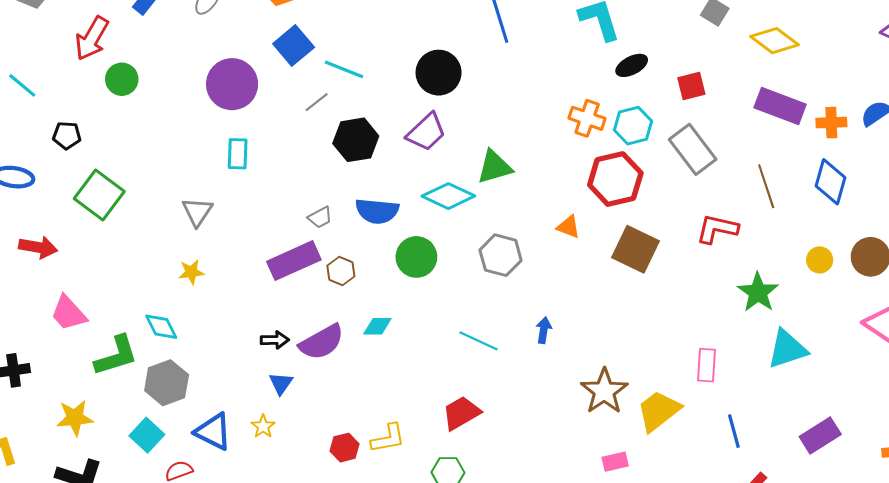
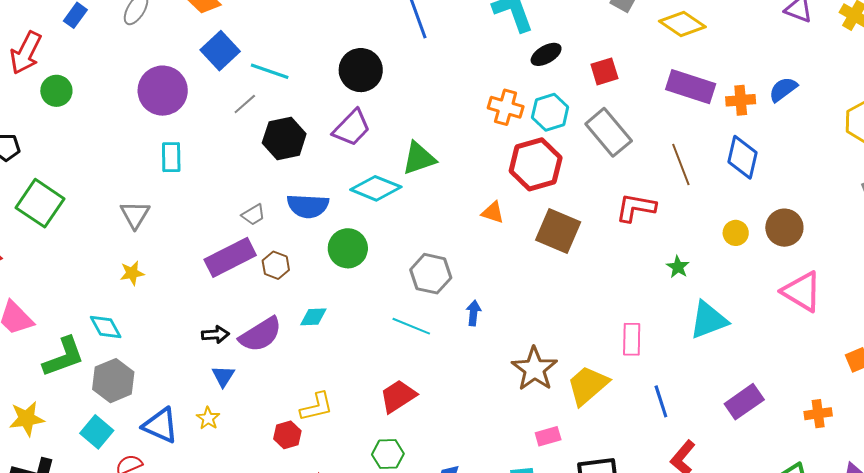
gray hexagon: (501, 255) -> (431, 274), moved
green star: (758, 292) -> (678, 267), size x0.6
yellow L-shape: (388, 438) -> (317, 407), moved

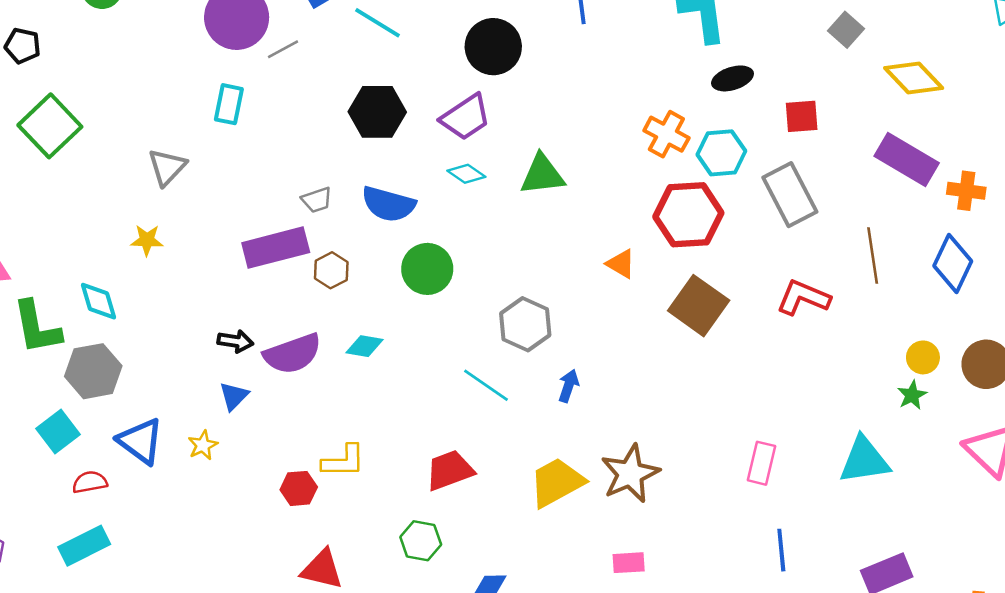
gray line: (245, 104) -> (283, 49), moved
cyan diamond: (376, 188) -> (466, 174), moved, size x0.6
green star: (678, 267) -> (912, 395), moved
green L-shape: (64, 357) -> (37, 327), turned 87
yellow trapezoid: (588, 385) -> (557, 482), moved

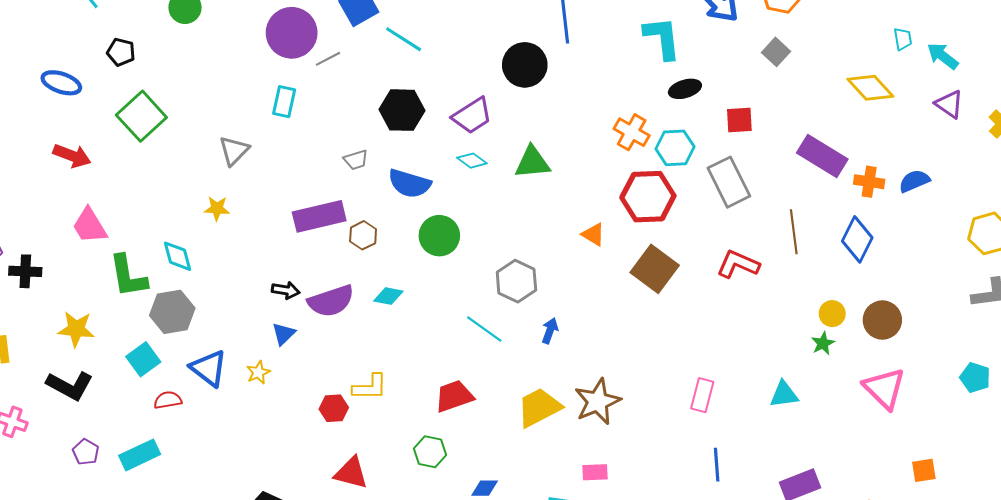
black circle: (493, 47) -> (525, 65), moved
yellow diamond: (914, 78) -> (870, 88), moved
gray trapezoid: (317, 200) -> (356, 160), moved
cyan triangle: (864, 460) -> (784, 394), size x0.7
cyan rectangle: (84, 546) -> (140, 455), moved

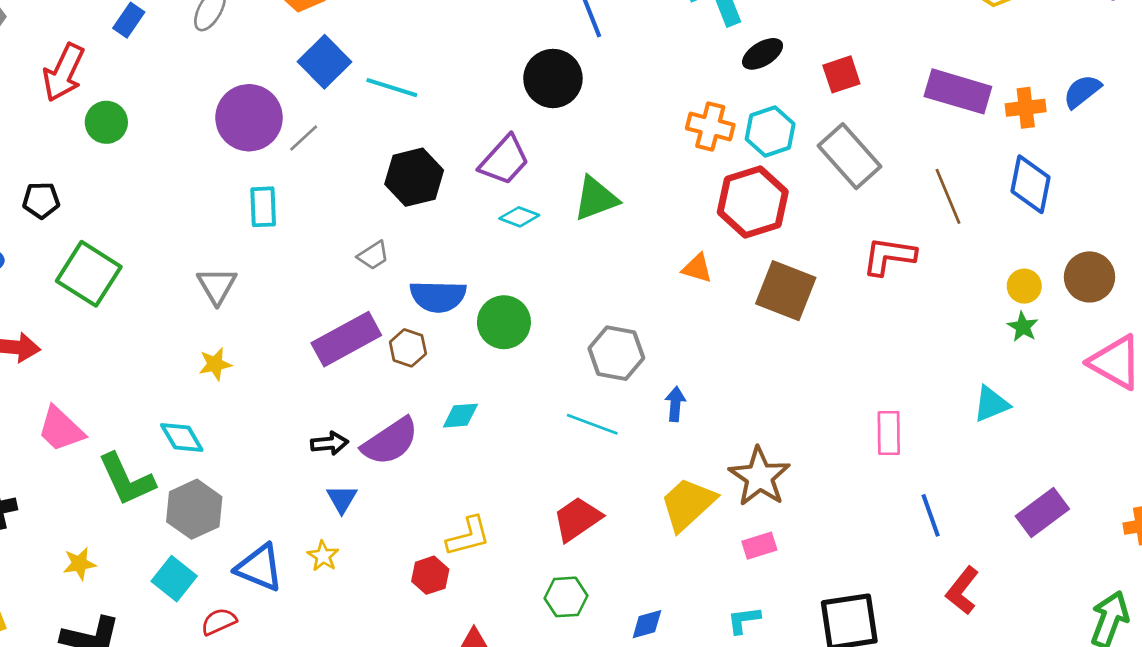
blue semicircle: (409, 184) -> (438, 296), moved
yellow star: (76, 329) -> (79, 564), size x0.7
pink rectangle: (595, 472) -> (759, 546), moved

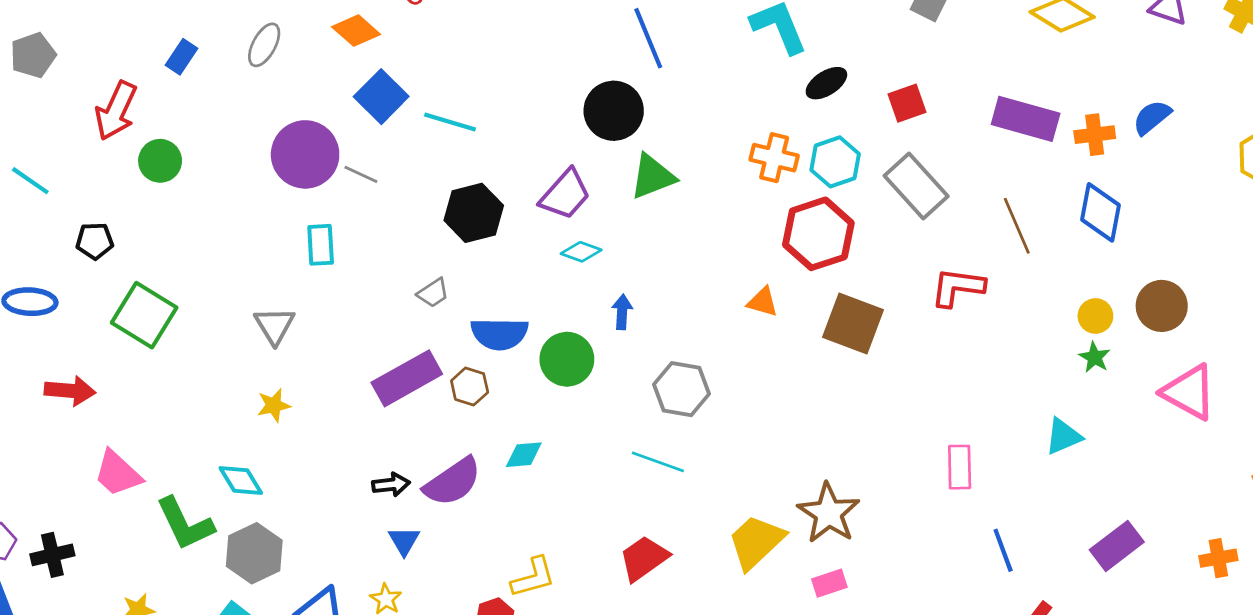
gray line: (304, 138) -> (361, 174), turned 68
green triangle: (596, 198) -> (653, 177), moved
blue arrow: (675, 404) -> (622, 312), moved

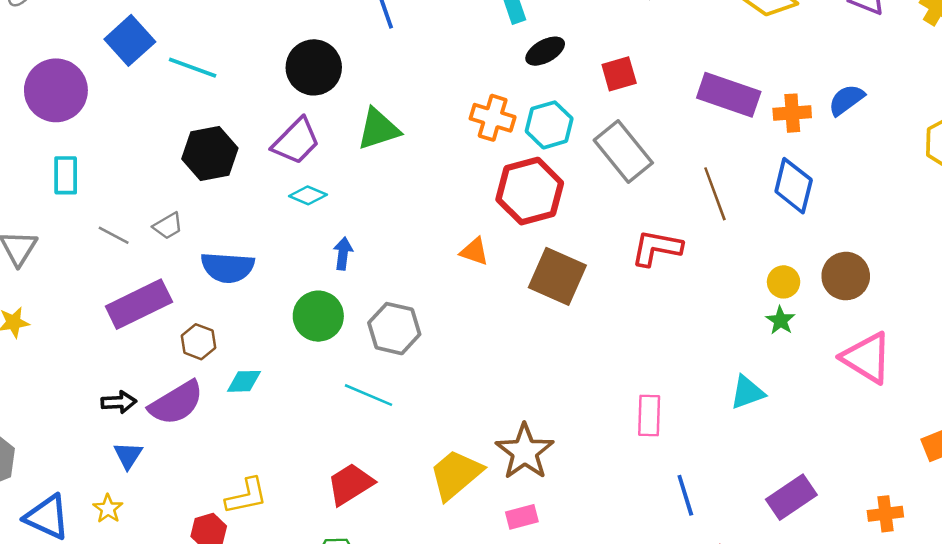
black circle: (614, 111) -> (314, 67), moved
gray line: (361, 174) -> (114, 235), moved
green circle: (567, 359) -> (318, 316), moved
brown hexagon: (470, 386) -> (198, 342), moved

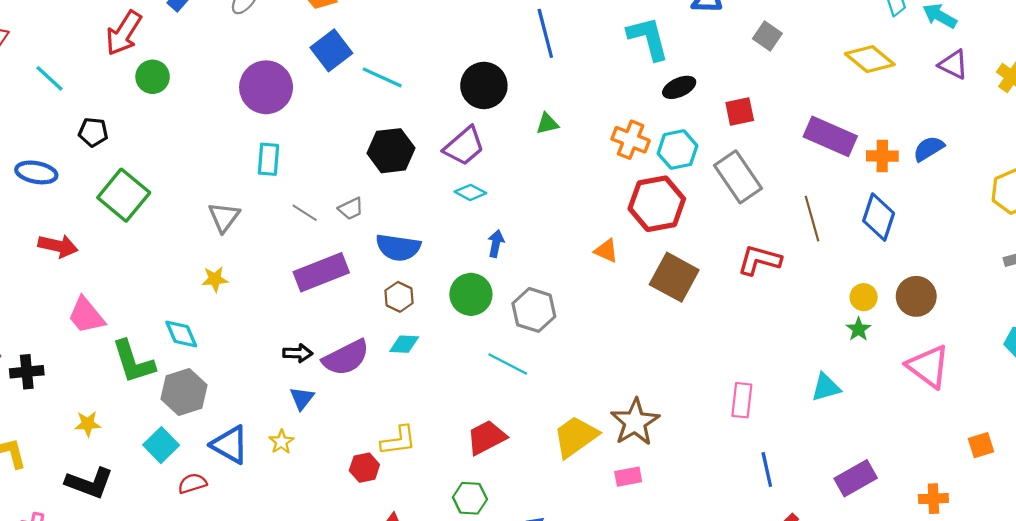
green triangle: (378, 129) -> (547, 124), moved, size x0.6
brown hexagon: (198, 342) -> (399, 297), moved

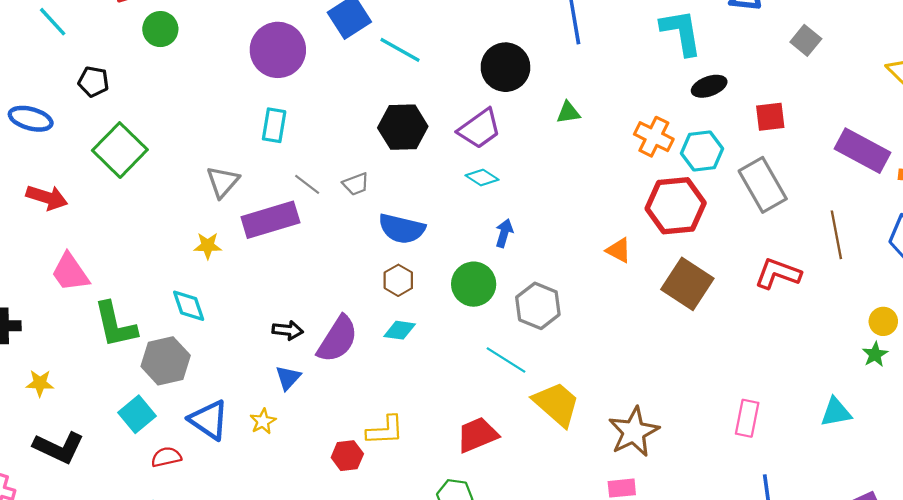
purple rectangle: (321, 272) -> (270, 220), moved
cyan diamond: (181, 334) -> (189, 306), moved
purple semicircle: (346, 358) -> (338, 339), turned -36
yellow star: (88, 424) -> (40, 383), moved
yellow trapezoid: (576, 437) -> (556, 404), moved, turned 72

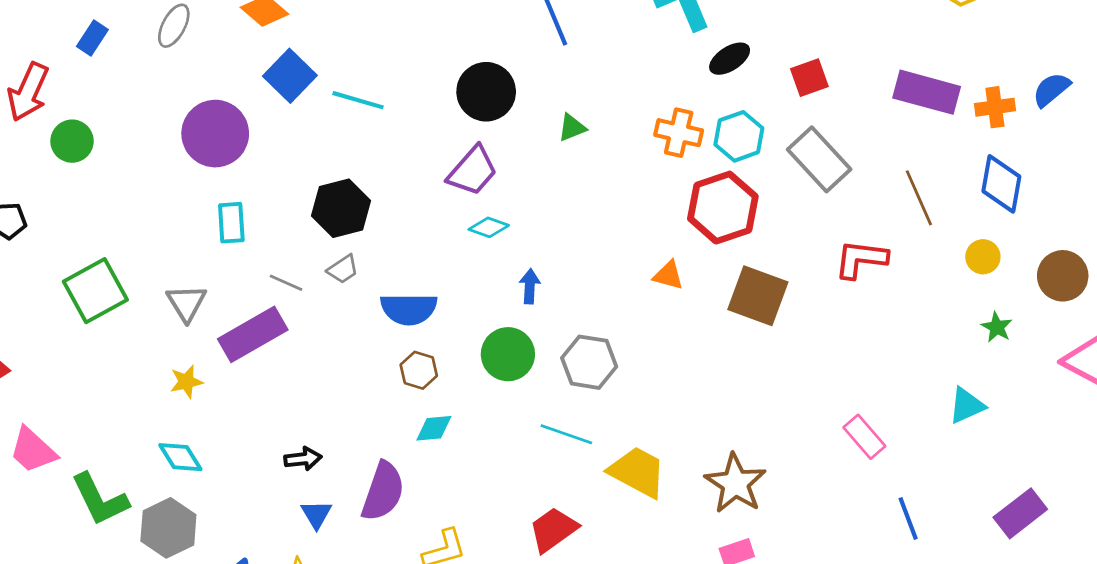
black hexagon: (403, 127) -> (341, 208), moved
green square: (120, 150) -> (95, 291), moved, turned 30
yellow circle: (883, 321) -> (983, 257), moved
purple semicircle: (338, 339) -> (383, 491), moved
pink rectangle: (747, 418) -> (864, 437), turned -39

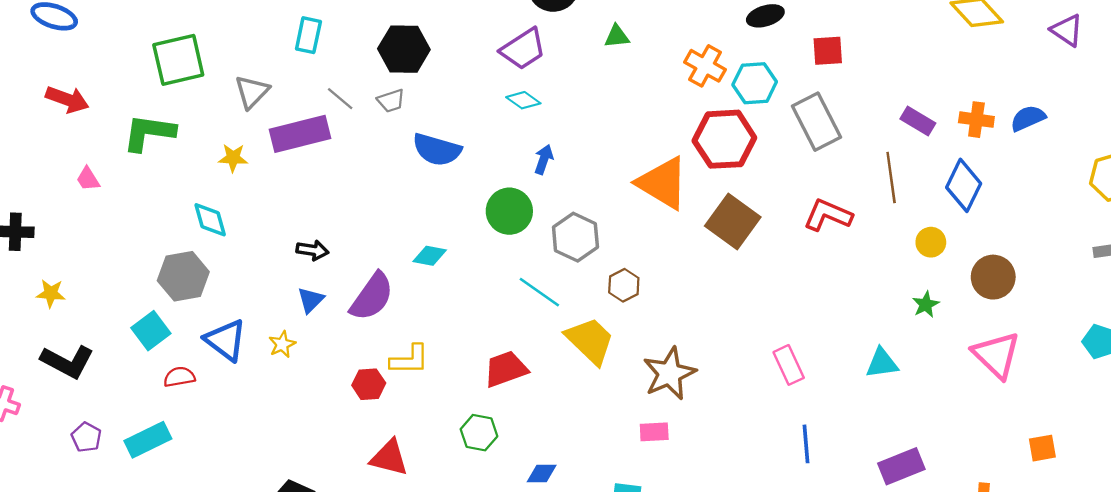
purple rectangle: (927, 92) -> (918, 121), moved, size x0.6
orange triangle: (668, 275) -> (663, 183), size x2.0
brown hexagon: (419, 370) -> (624, 285), moved
pink trapezoid: (33, 450) -> (88, 179), size x0.6
green L-shape: (100, 499) -> (149, 133), moved, turned 108

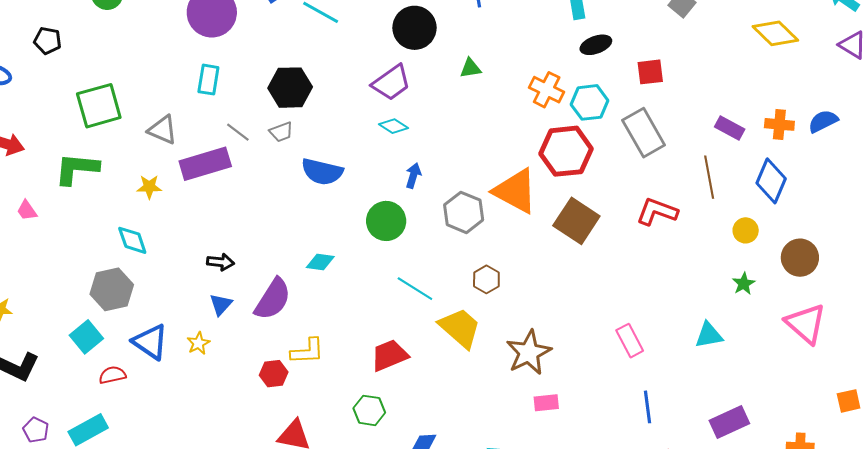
gray triangle: (252, 92) -> (163, 130), turned -48
gray hexagon: (575, 237) -> (464, 212), moved
pink rectangle: (654, 432) -> (546, 403), moved

